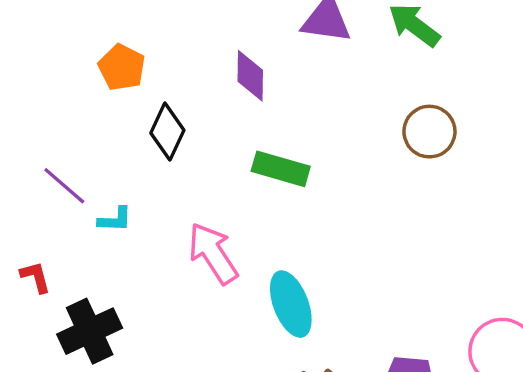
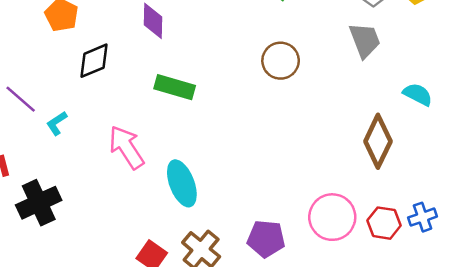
black diamond: (167, 132) -> (94, 61), turned 42
cyan L-shape: (115, 219) -> (57, 123), turned 145

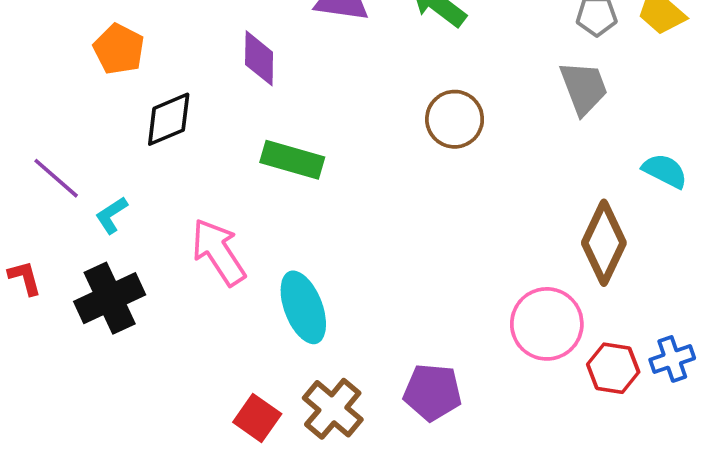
black cross: (39, 203) -> (110, 298), moved
pink circle: (332, 217) -> (547, 324), moved

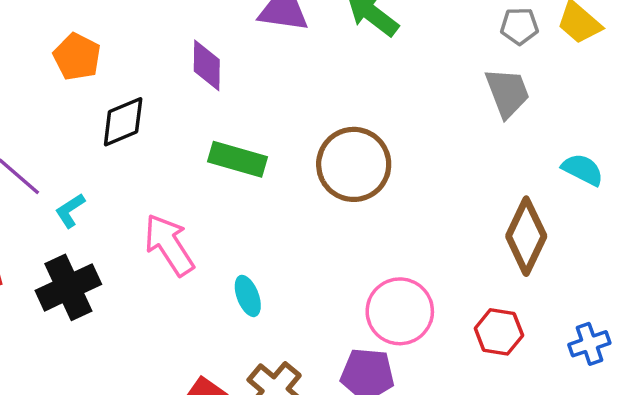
brown circle: (455, 119) -> (354, 164), moved, size x1.4
cyan ellipse: (303, 307) -> (248, 296), size x0.6
pink circle: (547, 324) -> (400, 311), moved
red hexagon: (613, 368) -> (499, 332), moved

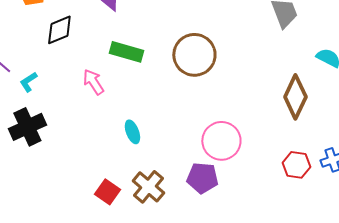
pink arrow: (169, 245) -> (93, 82), moved, size x0.7
red hexagon: (499, 332) -> (296, 165), moved

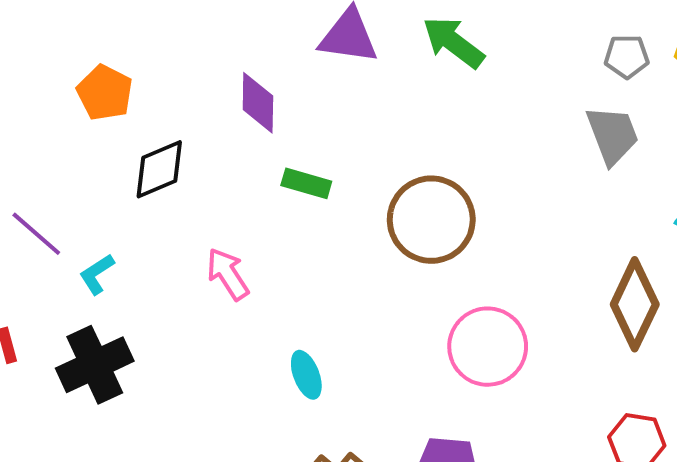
green rectangle: (126, 52) -> (306, 183), moved, size x0.7
pink circle: (221, 141) -> (488, 347), moved

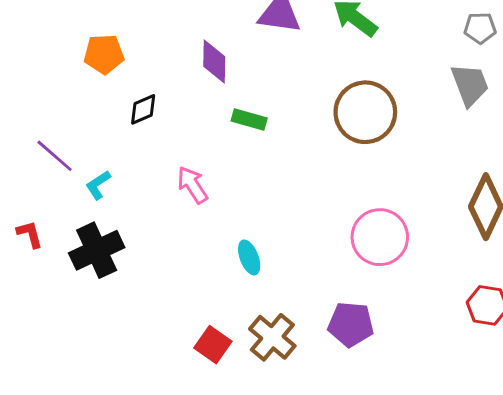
orange pentagon: (105, 93) -> (104, 54), turned -30
black diamond: (159, 169) -> (143, 109), size x0.7
brown circle: (431, 220) -> (365, 112), moved

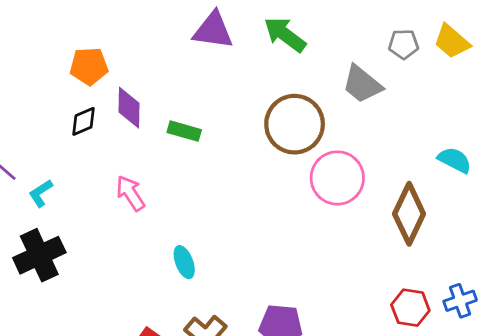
orange pentagon: (104, 54) -> (89, 66), moved
purple diamond: (214, 61) -> (129, 108), moved
gray trapezoid: (470, 85) -> (362, 84), moved, turned 150
pink circle: (380, 237) -> (337, 178), moved

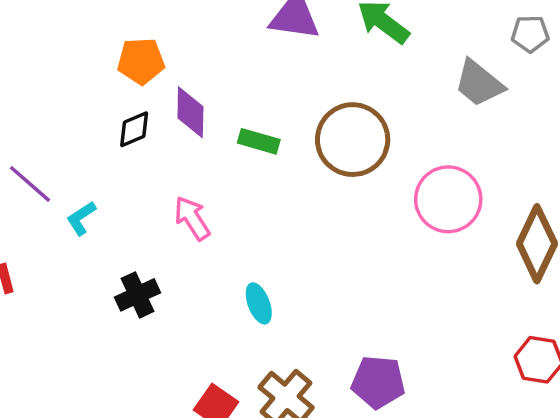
brown circle: (295, 124) -> (353, 140), moved
black cross: (39, 255) -> (138, 295), moved, size x0.7

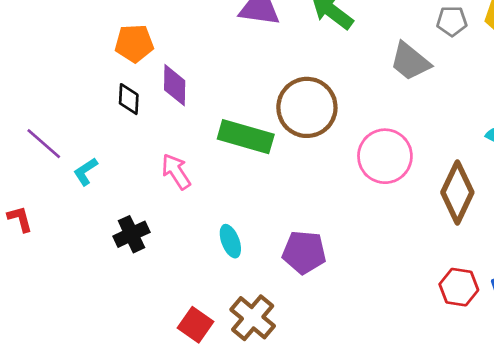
black diamond: (134, 129) -> (129, 99), turned -64
green rectangle: (259, 141) -> (246, 137), moved, size x1.6
purple pentagon: (378, 382) -> (304, 252), moved

